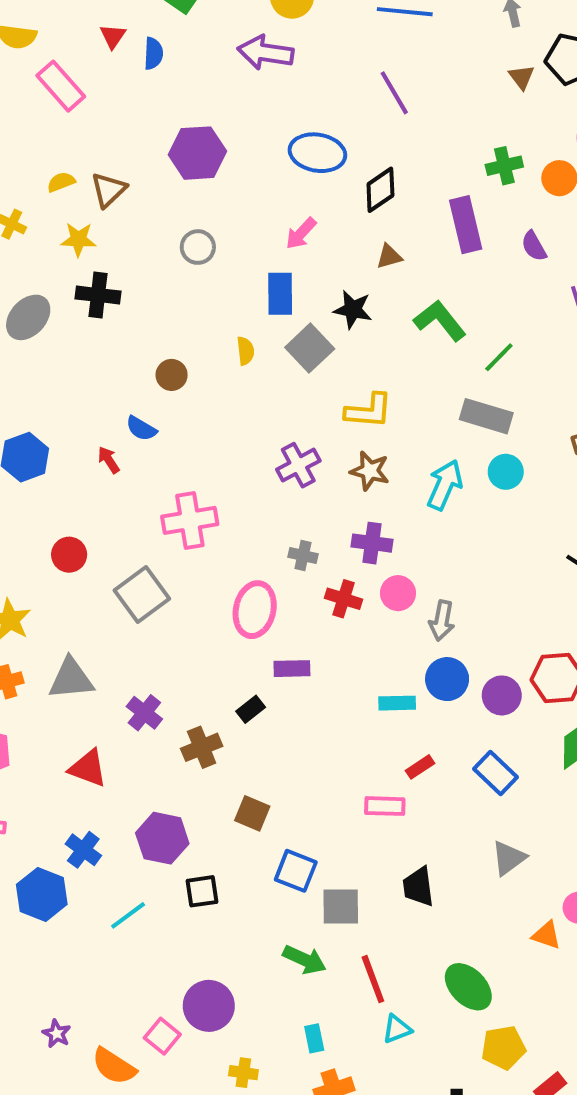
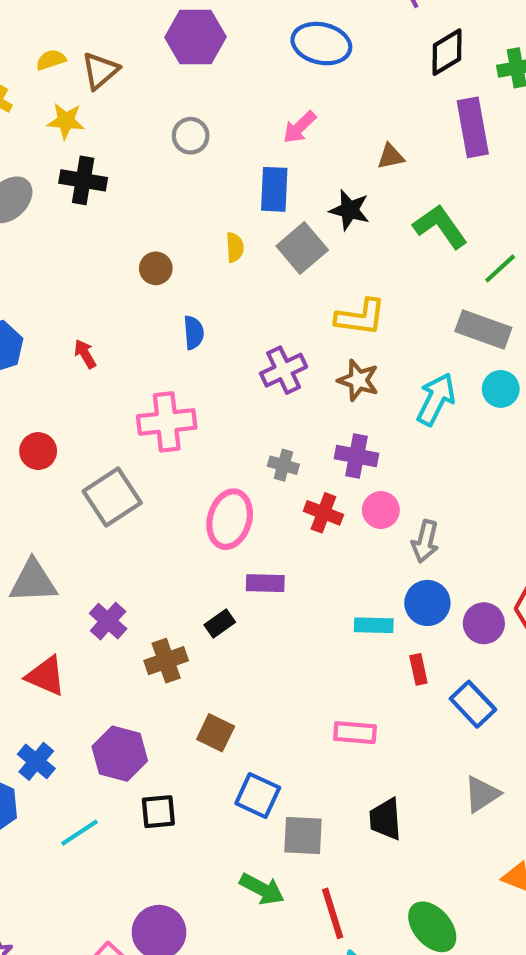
black diamond: (380, 190) -> (447, 52), moved
blue semicircle: (141, 428) -> (194, 333), moved, turned -128
red rectangle: (420, 767) -> (418, 669), moved, turned -72

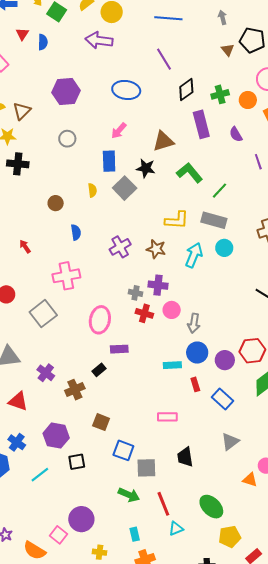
brown triangle: (391, 156) -> (163, 141), size x1.6
yellow L-shape: (360, 317) -> (177, 220), moved
gray cross: (283, 465) -> (136, 293), moved

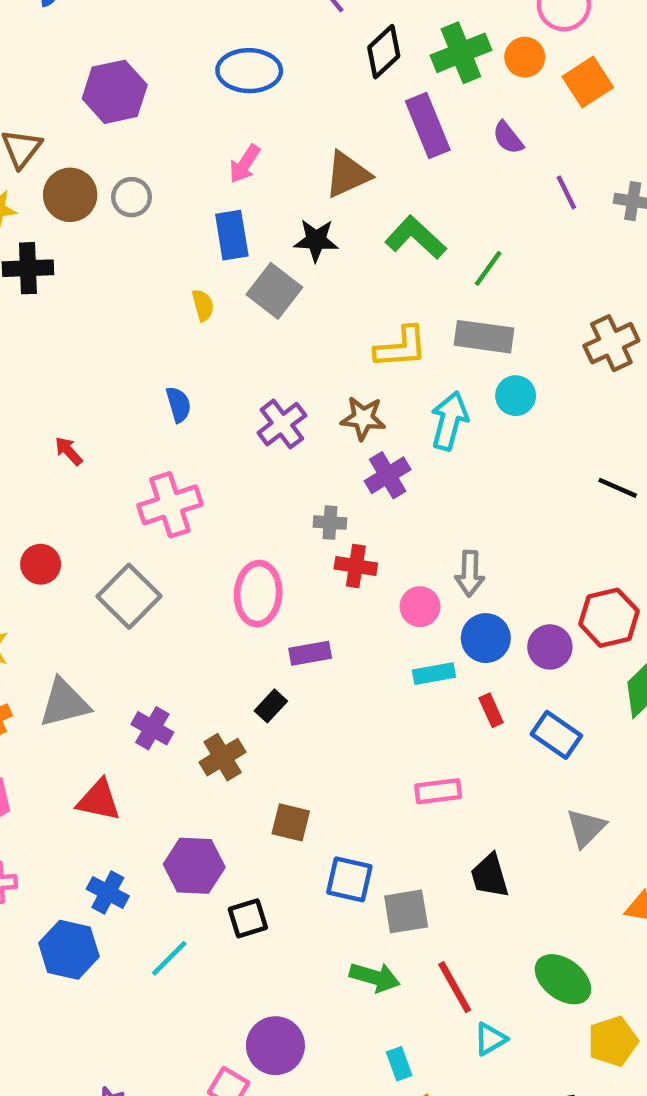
green cross: (220, 94) -> (461, 53), size x1.4
brown circle: (56, 203) -> (70, 195), moved, size x1.5
purple cross: (158, 285) -> (388, 475), moved, turned -30
pink circle: (172, 310) -> (420, 607), moved

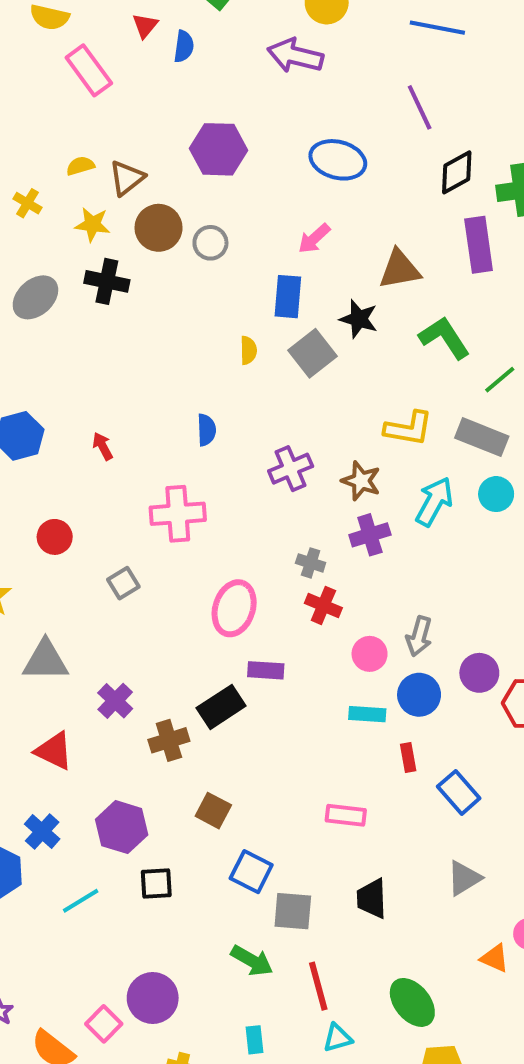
gray square: (129, 596) -> (123, 583), size x0.6
purple circle: (550, 647) -> (479, 673), moved
black rectangle: (271, 706) -> (221, 707), size x1.6

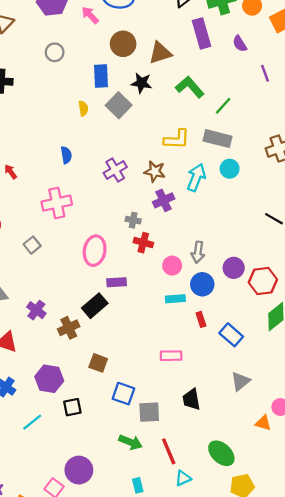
brown circle: (159, 228) -> (123, 44), moved
pink arrow: (314, 239) -> (90, 15), moved, turned 96

